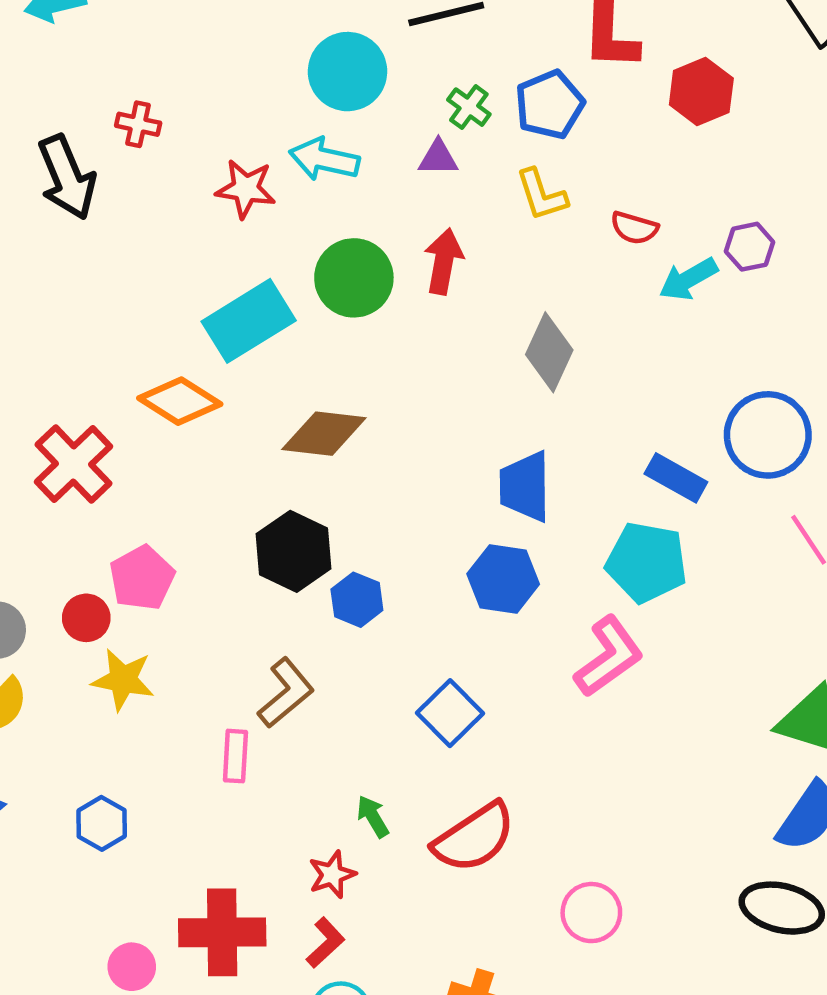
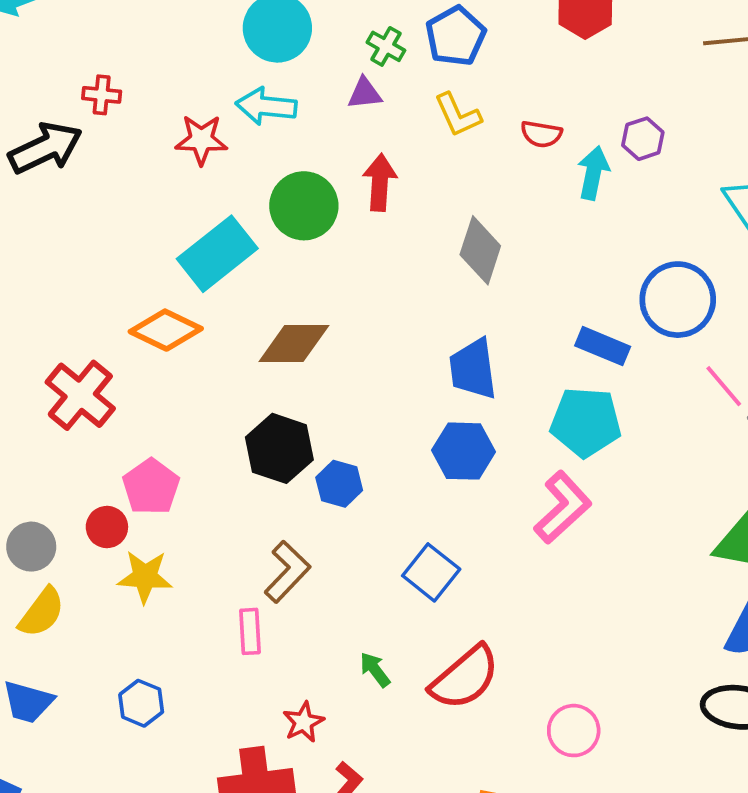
black arrow: (67, 177) -> (45, 148), turned -86
cyan arrow: (688, 279) -> (593, 173), turned 138
red star: (332, 875) -> (303, 722), moved

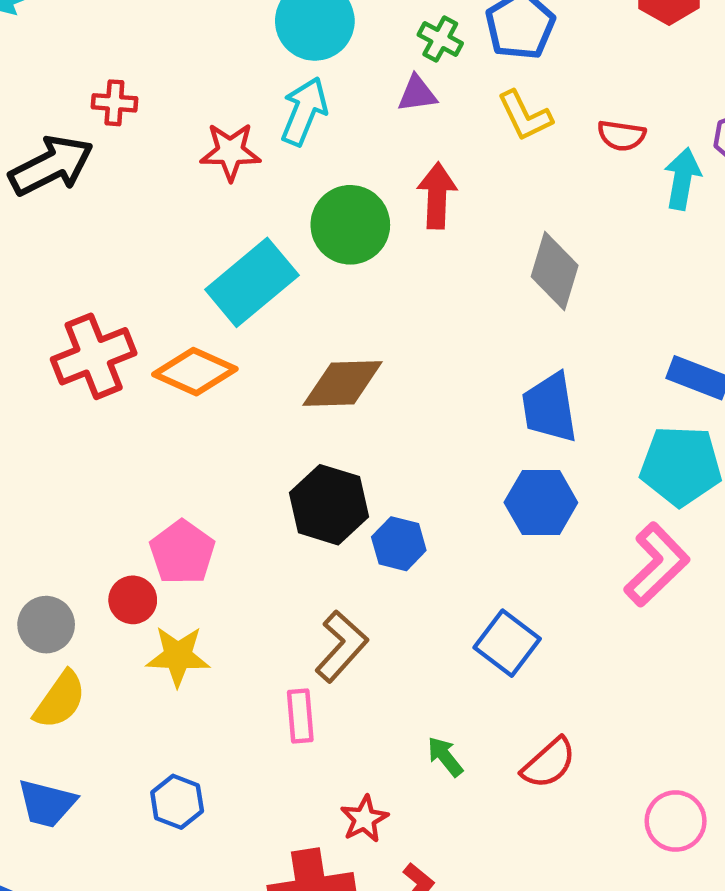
cyan arrow: (266, 106) -> (304, 111), turned 108
red cross: (80, 395) -> (94, 356), moved, turned 30
red semicircle: (465, 678) -> (549, 763), size x0.7

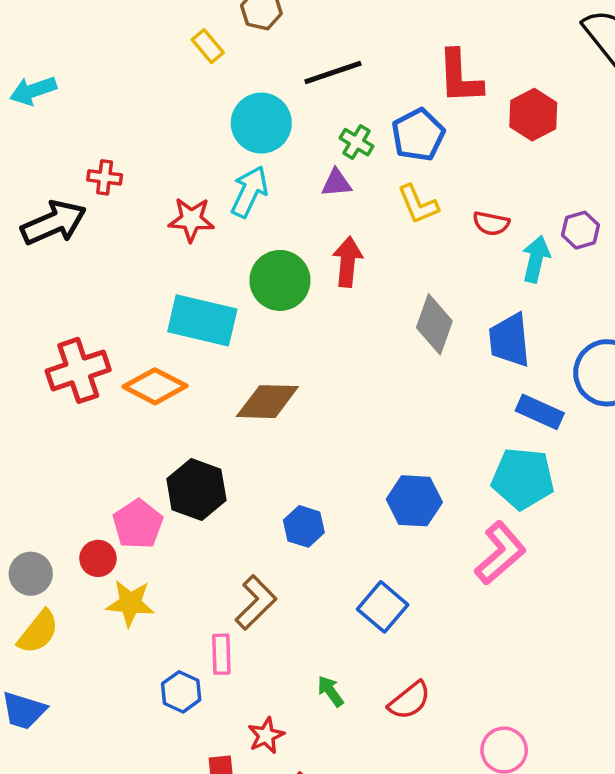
cyan rectangle: (252, 282) -> (202, 320), turned 50
blue trapezoid: (550, 408) -> (509, 340), moved
black hexagon: (329, 505) -> (196, 490), moved
blue hexagon: (177, 802) -> (181, 692), moved

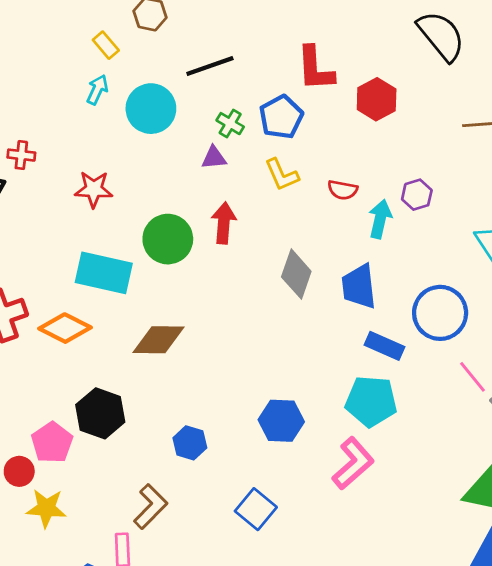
cyan arrow: (249, 192) -> (97, 90), moved, size x0.7

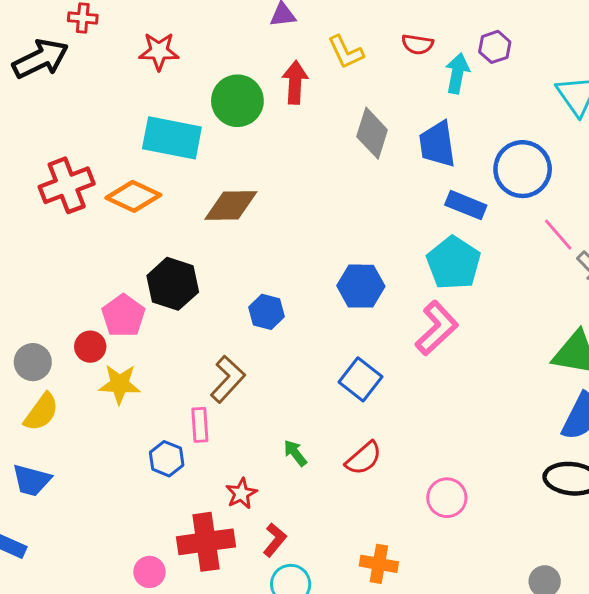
yellow L-shape: (282, 175) -> (346, 52), moved
cyan pentagon: (371, 401) -> (454, 263), turned 30
blue square: (256, 509) -> (361, 379), moved

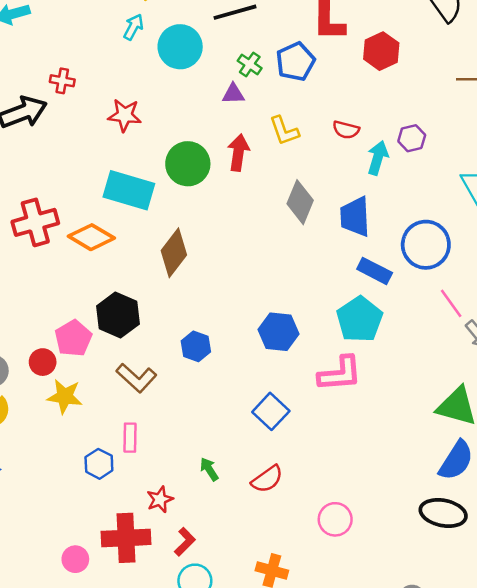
brown diamond: (231, 206) -> (174, 253), turned -57
pink L-shape: (437, 328) -> (340, 374), turned 33
brown L-shape: (228, 379) -> (136, 378), moved, turned 84

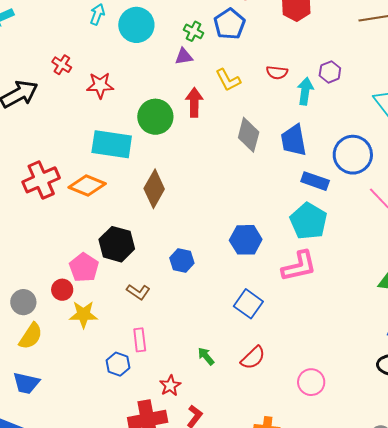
red cross: (62, 81) -> (62, 65), moved, turned 30
brown L-shape: (136, 378) -> (138, 292), size x0.7

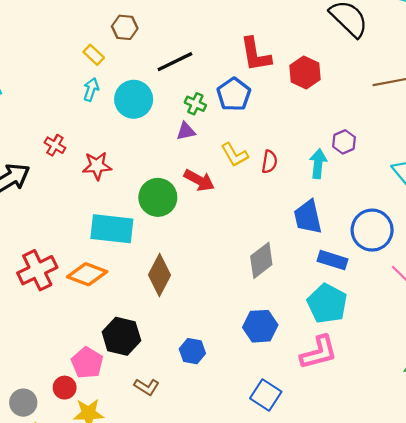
red semicircle: (277, 72) -> (269, 162), moved, turned -85
red arrow: (194, 102) -> (199, 180), turned 120
gray diamond: (249, 135) -> (261, 260), moved, turned 40

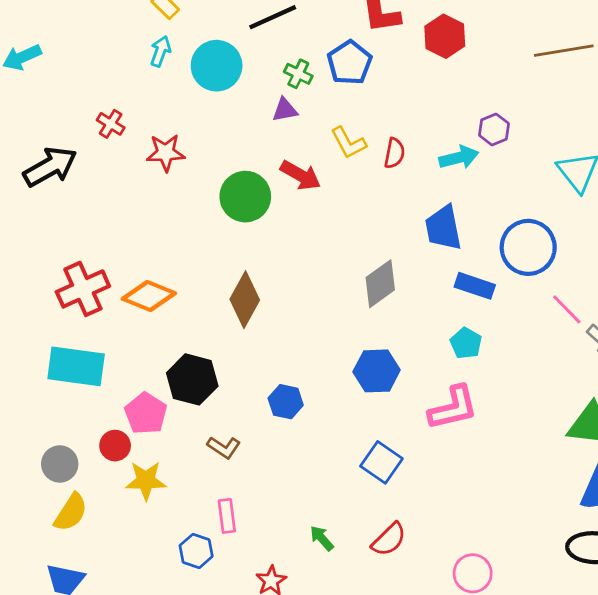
cyan arrow: (318, 164) -> (459, 157), turned 68
cyan rectangle: (112, 229) -> (76, 366), moved
cyan pentagon: (327, 304) -> (466, 343), size x0.6

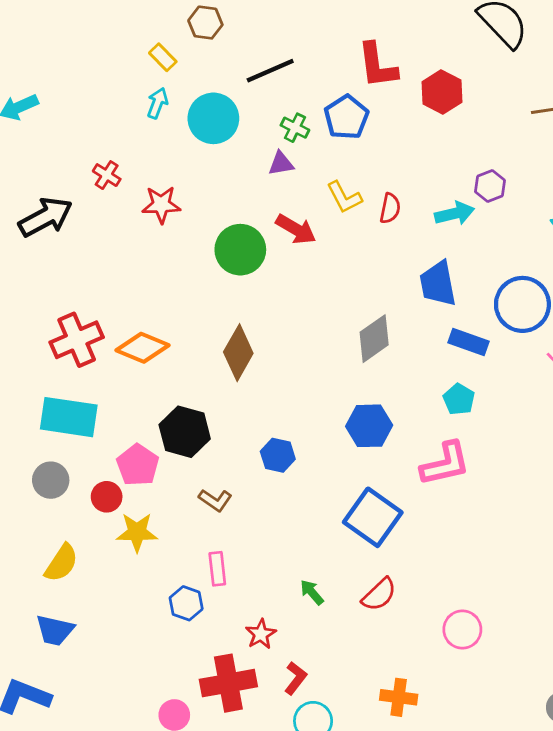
blue square: (381, 462) -> (373, 517), size x1.4
gray circle: (60, 464) -> (51, 480), moved

